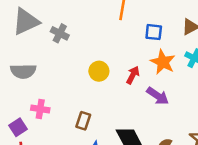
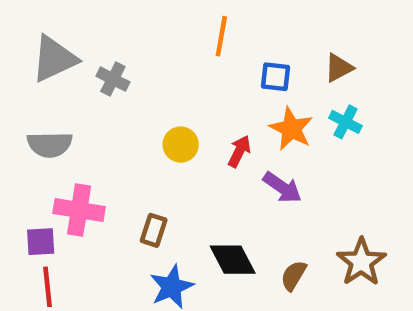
pink cross: (40, 109) -> (79, 210), size x1.5
purple square: (18, 127) -> (41, 242), turned 30

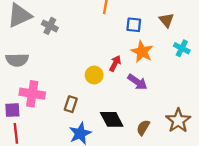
brown triangle: (339, 68) -> (167, 20), turned -42
cyan cross: (345, 122) -> (182, 48), moved
yellow circle: (181, 145) -> (94, 75), moved

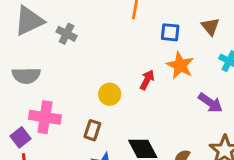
yellow circle: (94, 75) -> (110, 94), moved
purple arrow: (137, 82) -> (210, 103), moved
purple square: (12, 110) -> (20, 137), turned -35

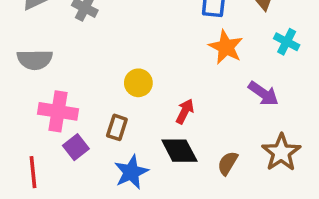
red arrow: (147, 80) -> (185, 111), moved
purple square: (20, 137) -> (76, 147), moved

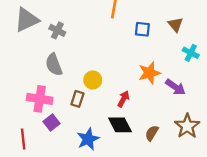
orange star: (226, 47) -> (149, 73), moved, turned 30
gray semicircle: (35, 60) -> (54, 65), moved, turned 70
brown rectangle: (117, 127) -> (77, 99), moved

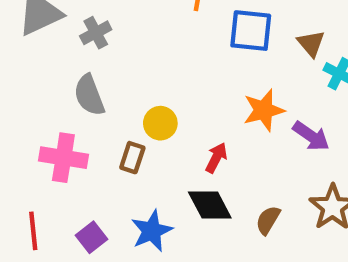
brown triangle: (175, 25) -> (311, 44), moved
blue square: (142, 29) -> (251, 31), size x1.5
gray cross: (57, 30) -> (96, 33), turned 35
purple square: (51, 122) -> (91, 237), moved

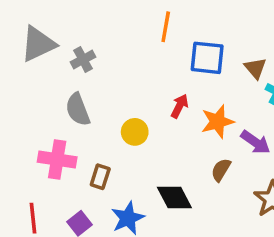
brown rectangle: (132, 158) -> (100, 177), moved
red arrow: (216, 158) -> (180, 106), moved
brown semicircle: (268, 220) -> (221, 170), moved

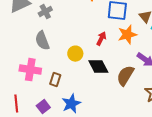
orange star: (217, 122) -> (127, 35), moved
brown semicircle: (221, 170) -> (125, 76), size x1.5
black diamond: (174, 197) -> (98, 67), moved

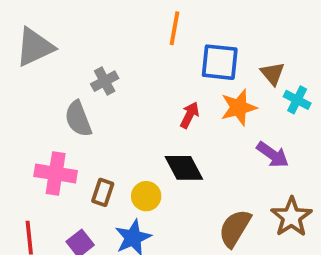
gray cross: (45, 12) -> (105, 81), moved
yellow circle: (75, 54) -> (146, 196), moved
brown semicircle: (125, 76) -> (235, 228), moved

